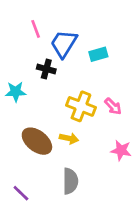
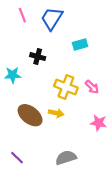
pink line: (36, 29) -> (22, 15), moved
blue trapezoid: (64, 44) -> (52, 18), moved
gray semicircle: (70, 181) -> (66, 158), moved, turned -108

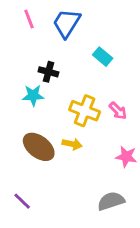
cyan rectangle: (80, 45) -> (103, 57), turned 56
cyan star: (13, 75) -> (33, 95), moved
gray semicircle: (66, 158) -> (111, 201), moved

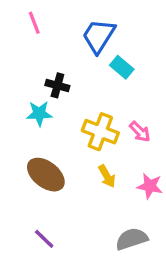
blue trapezoid: (67, 23) -> (99, 36), moved
yellow arrow: (72, 144) -> (107, 176), moved, turned 48
purple line: (22, 201) -> (44, 239), moved

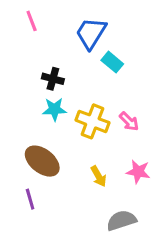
cyan star: (39, 113) -> (54, 109), moved
yellow arrow: (107, 176) -> (99, 176), moved
purple line: (44, 239) -> (30, 199), moved, turned 30

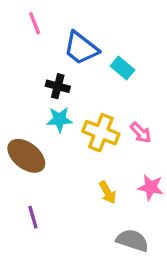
blue trapezoid: (91, 33) -> (81, 48), moved, turned -84
brown ellipse: (42, 161) -> (26, 156), moved
gray semicircle: (121, 220) -> (132, 240), turned 36

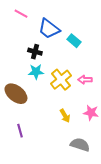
pink line: (35, 23) -> (21, 14), turned -40
yellow cross: (101, 133) -> (61, 80), turned 30
pink arrow: (141, 133) -> (85, 80), turned 136

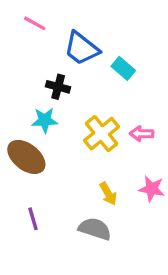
cyan star: (36, 72) -> (45, 120), moved
gray semicircle: (80, 145) -> (95, 229), moved

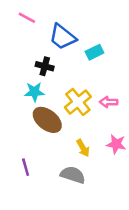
cyan rectangle: (123, 68) -> (94, 52), turned -66
brown ellipse: (26, 157) -> (47, 120), moved

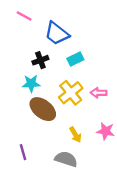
cyan rectangle: (94, 52) -> (75, 59), moved
black cross: (45, 66) -> (40, 60), turned -35

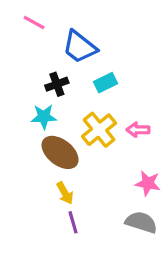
yellow arrow: (75, 135) -> (65, 193), moved
purple line: (23, 152) -> (73, 222), moved
gray semicircle: (66, 159) -> (141, 222), moved

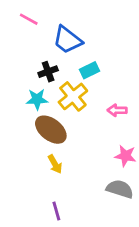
yellow cross: (99, 130) -> (73, 96), moved
purple line: (73, 222) -> (56, 211), moved

